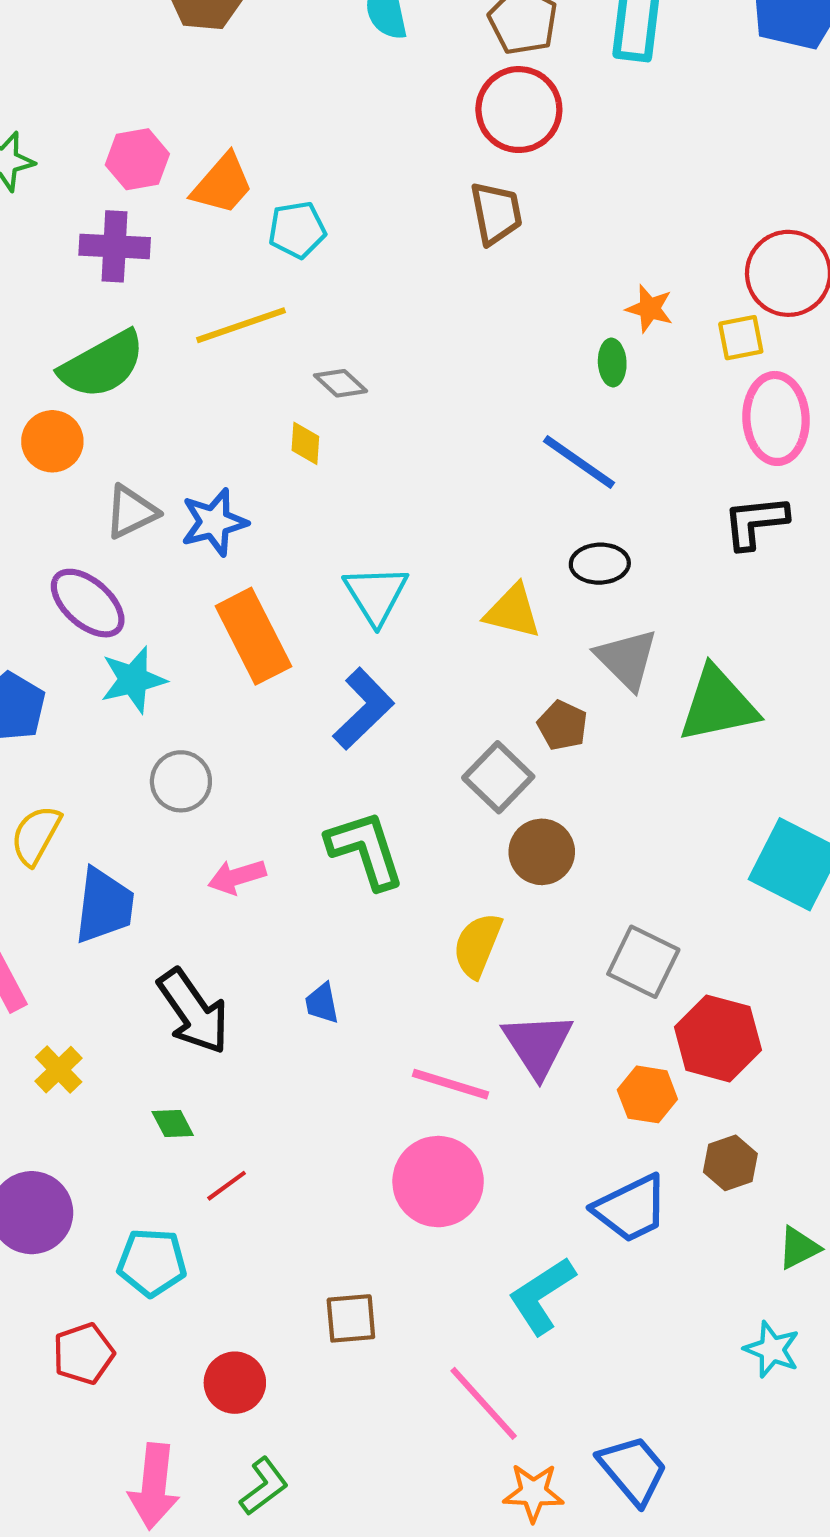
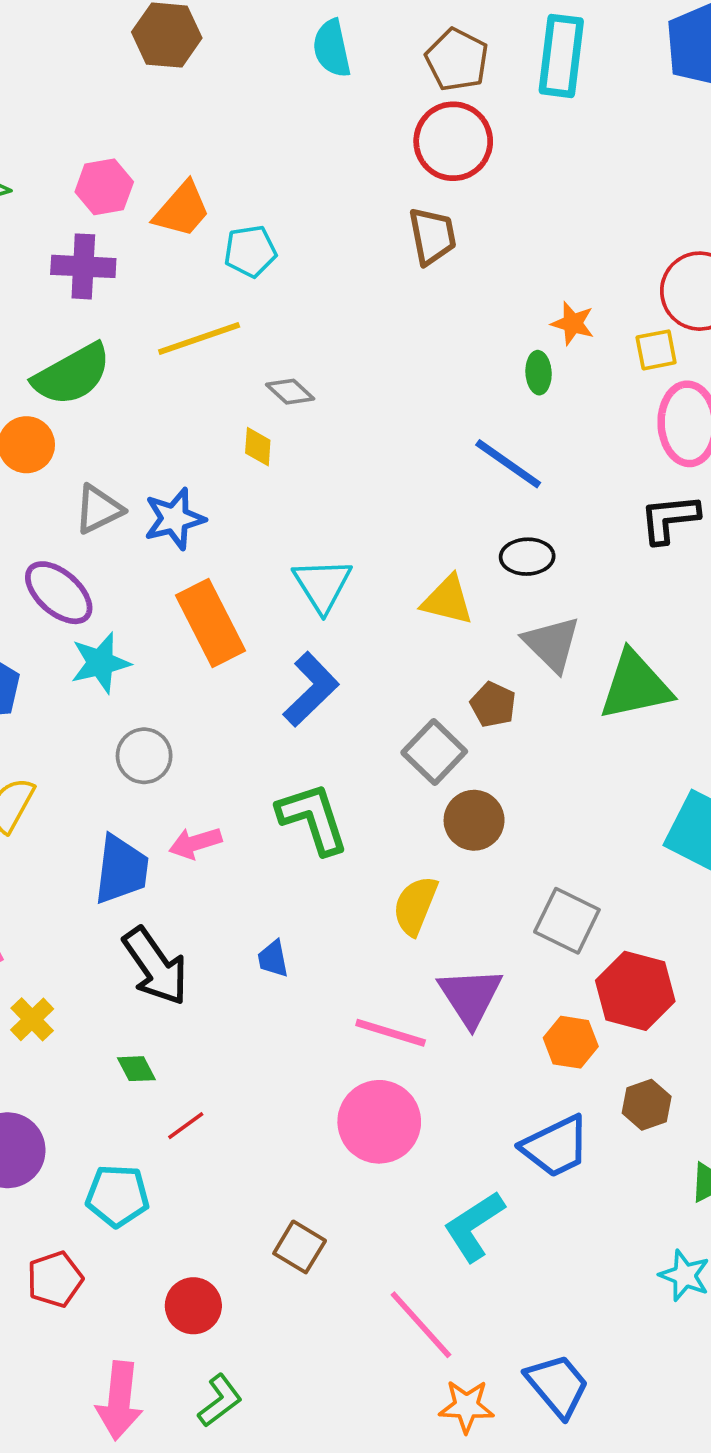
blue trapezoid: (104, 906) -> (121, 870), moved
brown square: (351, 1318) -> (300, 1247), turned 36

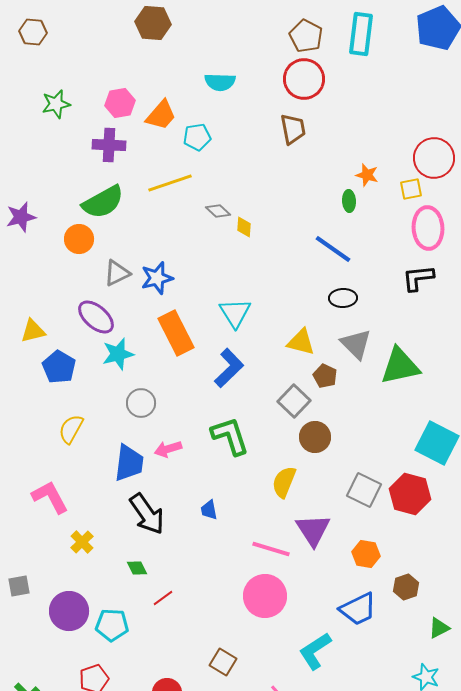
cyan semicircle: (332, 48) -> (220, 82), moved, turned -76
yellow diamond: (258, 447) -> (244, 227), moved
yellow triangle: (447, 600) -> (301, 342), moved
red hexagon: (635, 991) -> (410, 494), moved
cyan pentagon: (117, 1196) -> (112, 625), moved

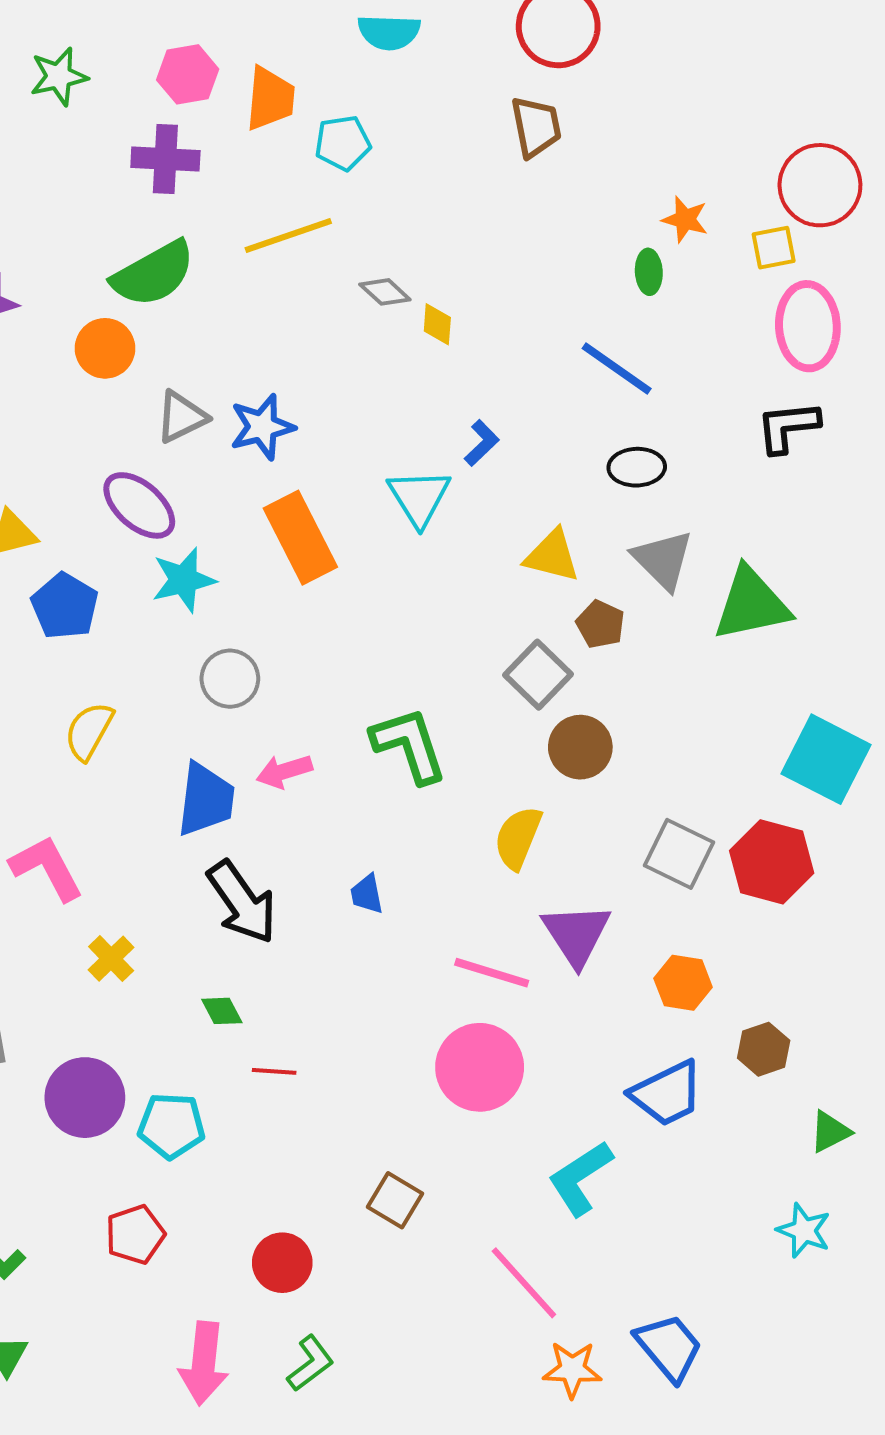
orange trapezoid: (161, 115) -> (270, 99), turned -36
blue L-shape: (229, 368) -> (482, 443), moved, size x0.6
red line: (163, 598) -> (274, 1071), turned 40

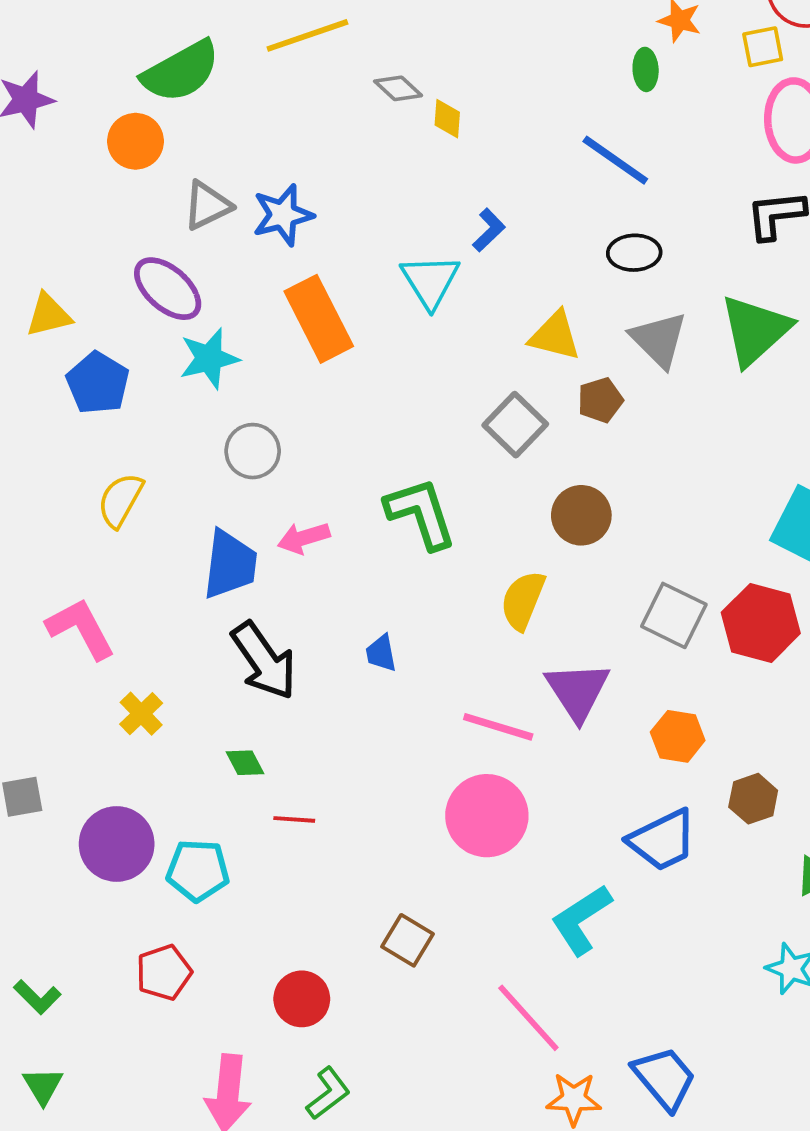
green triangle: (752, 604) -> (755, 330), moved, turned -30
brown pentagon: (600, 624) -> (600, 400), turned 30
gray square: (538, 675) -> (515, 425), moved

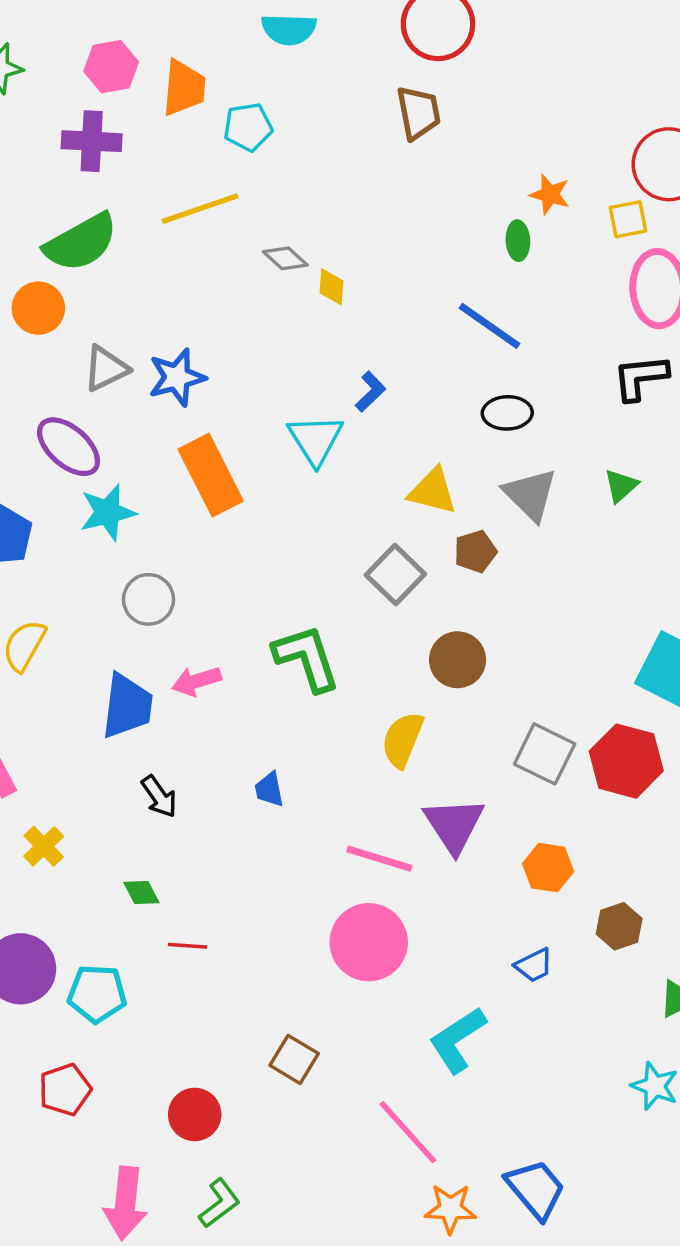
green triangle: (755, 330) -> (621, 486), size x0.5
black arrow: (264, 661) -> (159, 797), size x0.6
blue trapezoid: (663, 840) -> (534, 965), size x0.6

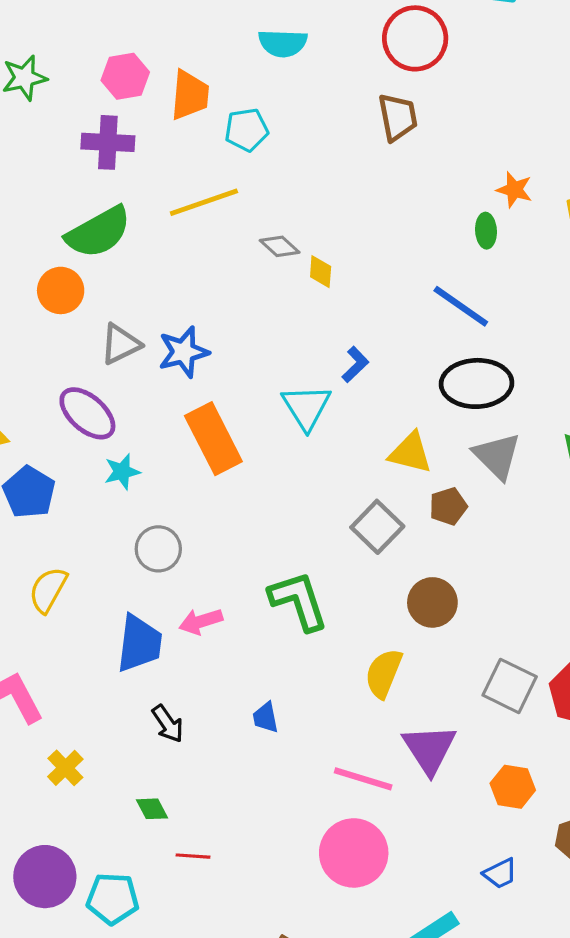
black ellipse: (507, 413) -> (477, 383), size x1.6
cyan star: (108, 512) -> (122, 472), size x0.7

